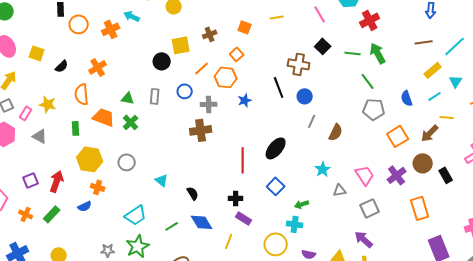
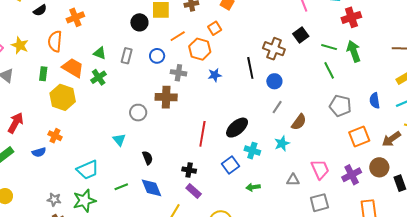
green line: (368, 81) -> (329, 70), moved
yellow hexagon: (90, 159) -> (63, 97), moved
gray circle: (127, 162) -> (138, 113), moved
cyan star: (323, 169) -> (282, 143), moved
cyan cross: (295, 224) -> (252, 151), moved

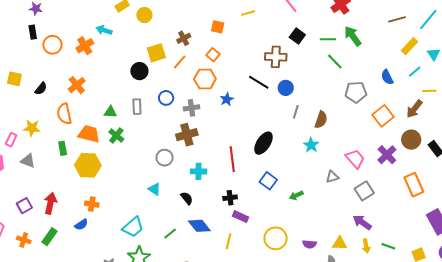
orange line: (178, 36) -> (180, 62), moved
black line: (250, 68) -> (259, 82), turned -30
cyan cross: (252, 151) -> (199, 171), moved

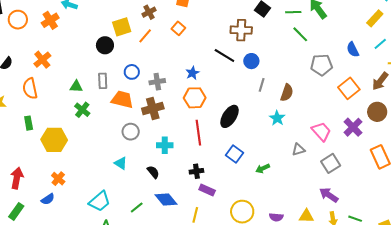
orange hexagon: (205, 79) -> (195, 98), moved
orange trapezoid: (89, 134) -> (122, 99), moved
orange cross: (92, 204) -> (58, 179), turned 32

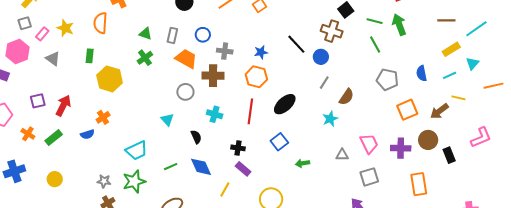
brown cross: (241, 30) -> (332, 31), moved
purple cross: (353, 127) -> (401, 148), turned 30

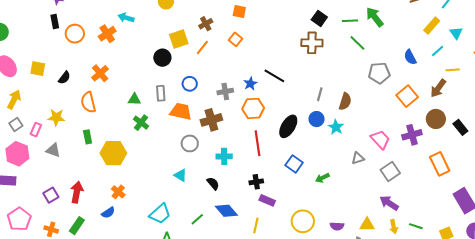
black line: (296, 44) -> (274, 76), moved
gray cross: (225, 51) -> (225, 92), moved
blue circle: (321, 57) -> (316, 119), moved

